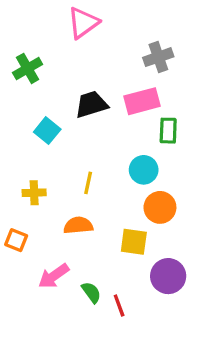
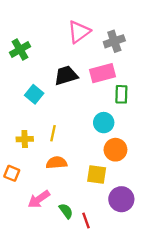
pink triangle: (83, 23) -> (79, 32), moved
yellow line: (88, 183) -> (53, 133), moved

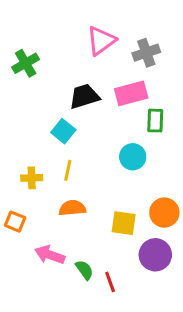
cyan square: (34, 94) -> (63, 131), moved
orange circle: (115, 150) -> (164, 213), moved
pink arrow: (39, 199) -> (50, 255), turned 55

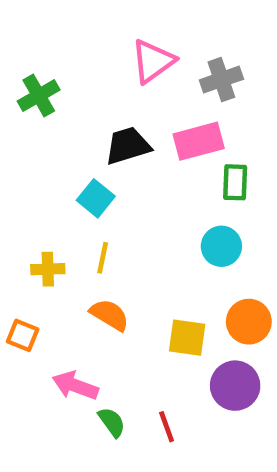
cyan circle: (133, 157) -> (221, 246), moved
orange semicircle: (72, 208) -> (109, 315), turned 36
green semicircle: (84, 270) -> (112, 422), moved

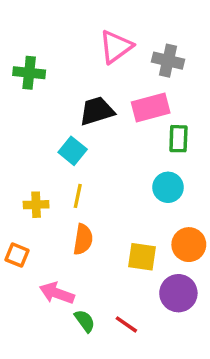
gray cross: (221, 80) -> (168, 61), turned 32
green cross: (39, 96) -> (29, 73), turned 36
orange semicircle: (109, 315) -> (83, 239), turned 68
red line: (167, 427) -> (126, 324), turned -35

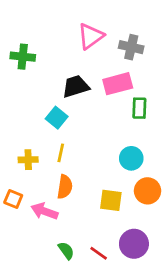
cyan circle: (168, 187) -> (131, 158), moved
pink arrow: (57, 293) -> (44, 211), moved
purple circle: (178, 293) -> (134, 244), moved

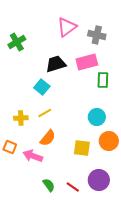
green cross: (23, 57) -> (17, 42), turned -36
yellow line: (61, 153) -> (45, 113), turned 48
orange semicircle: (65, 187) -> (48, 138), turned 30

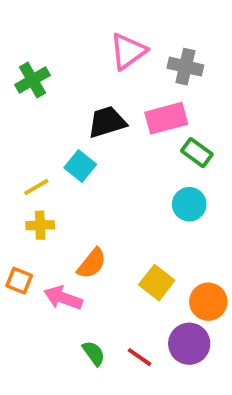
green rectangle: (103, 80) -> (197, 153), turned -56
yellow line: (45, 113) -> (36, 187), moved
cyan circle: (97, 117) -> (189, 204), moved
orange circle: (109, 141) -> (208, 302), moved
yellow square: (82, 148) -> (157, 283), turned 30

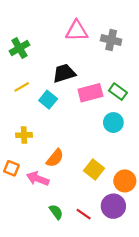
pink triangle: (128, 51) -> (77, 31), turned 35
pink rectangle: (166, 118) -> (90, 93), moved
yellow line: (36, 187) -> (22, 87), moved

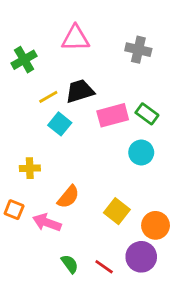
pink triangle: (77, 31) -> (75, 38), moved
yellow line: (22, 87) -> (48, 97), moved

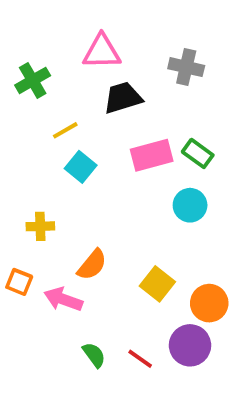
black trapezoid: (80, 91) -> (123, 98), moved

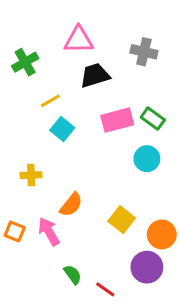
orange square: (19, 282) -> (15, 231), moved
pink arrow: (63, 299) -> (49, 231), turned 40
red line: (140, 359) -> (105, 289), moved

